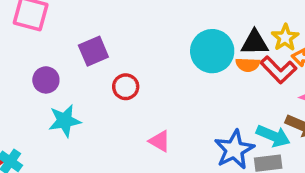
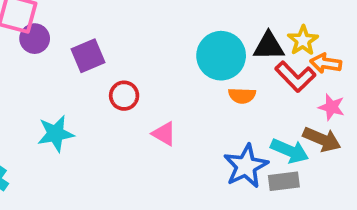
orange semicircle: (248, 65) -> (242, 96), moved
purple circle: (46, 80) -> (35, 39), moved
pink triangle: (160, 141) -> (164, 134), moved

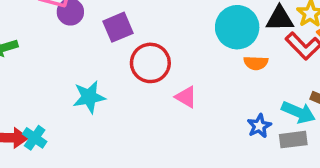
red circle: (124, 96) -> (150, 63), size x1.5
blue star: (246, 166) -> (259, 126), size x0.6

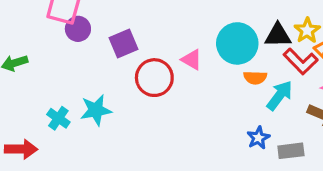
pink triangle: (186, 97) -> (192, 60), moved
cyan arrow: (298, 112) -> (280, 95), moved, turned -76
cyan cross: (35, 138) -> (58, 118), moved

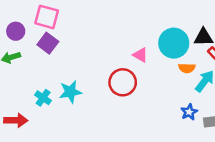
purple circle: (78, 29) -> (16, 31), moved
purple square: (123, 43) -> (48, 43), moved, turned -30
red circle: (154, 78) -> (123, 82), moved

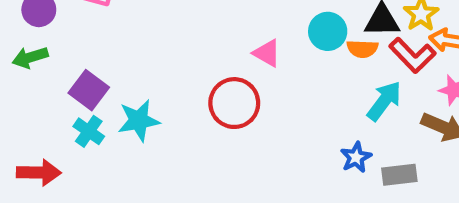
purple square: (48, 43) -> (89, 90), moved
cyan circle: (174, 43) -> (328, 31), size x0.7
orange semicircle: (187, 68) -> (362, 49), moved

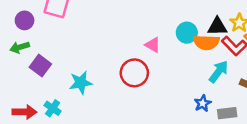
orange semicircle: (362, 49) -> (206, 42), size x1.5
purple square: (89, 90) -> (40, 66), moved
cyan cross: (89, 131) -> (53, 108), moved

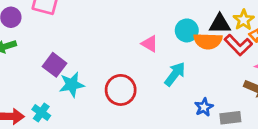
purple square: (40, 66) -> (55, 65), moved
cyan arrow: (219, 72) -> (175, 74), moved
red circle: (134, 73) -> (121, 90), moved

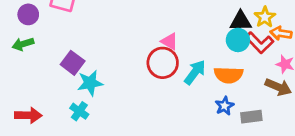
cyan circle: (187, 30) -> (238, 40), moved
orange semicircle: (208, 41) -> (229, 75), moved
red circle: (121, 90) -> (163, 63), moved
cyan cross: (41, 112) -> (79, 111), moved

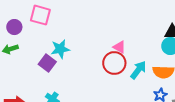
cyan star: (90, 83) -> (60, 49), moved

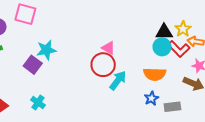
cyan arrow: (138, 70) -> (118, 80), moved

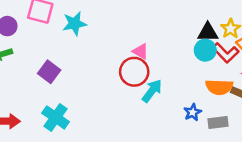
cyan star: (46, 50) -> (75, 24), moved
orange semicircle: (155, 74) -> (219, 87), moved
cyan cross: (38, 103) -> (56, 117), size x1.5

